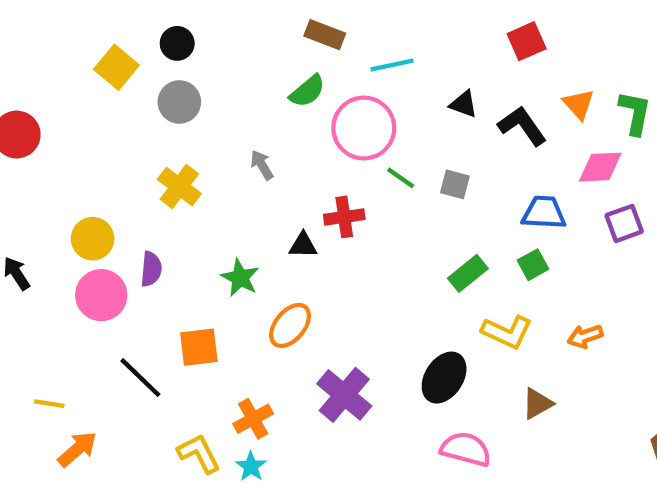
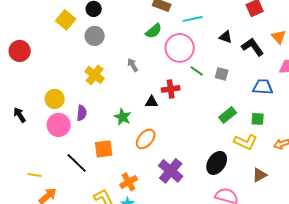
green square: (533, 265) -> (258, 119), moved, turned 32

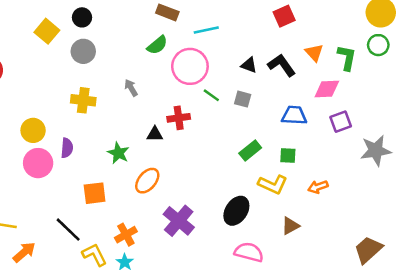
black triangle: (226, 37) -> (249, 65), moved
yellow cross: (95, 75) -> (83, 100), turned -30
black line: (77, 163) -> (68, 230), moved

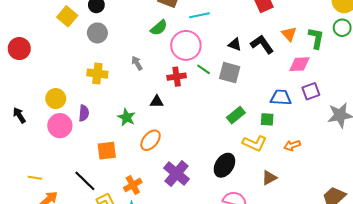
gray square: (243, 99) -> (230, 73), size x1.5
blue trapezoid: (294, 115) -> (281, 98), moved
red cross: (179, 118) -> (177, 77), moved

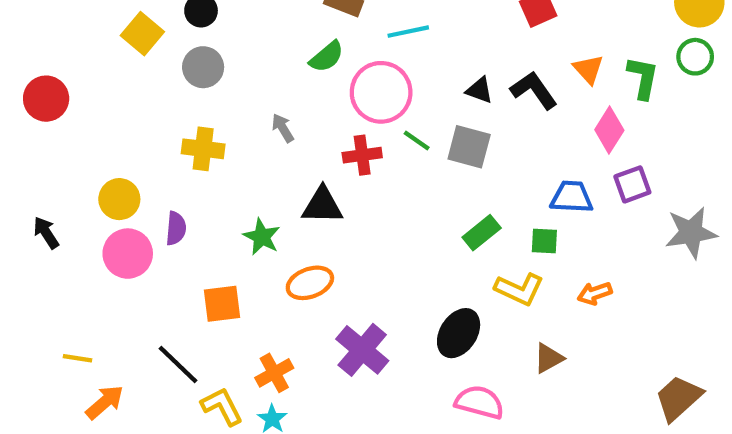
pink diamond: (299, 64) -> (609, 130), turned -55
black triangle: (157, 102) -> (322, 205), size x1.5
orange ellipse: (151, 140) -> (310, 283), turned 30

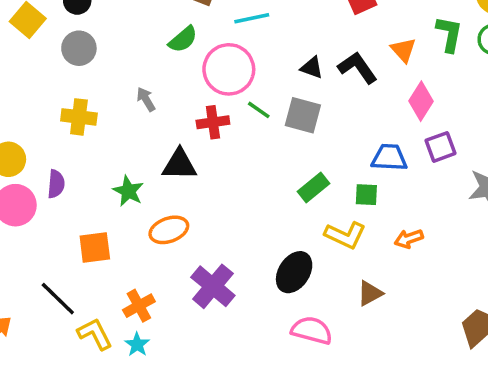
green L-shape: (643, 78) -> (449, 34), moved

